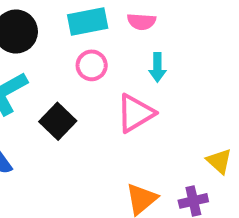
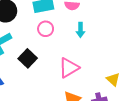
pink triangle: (136, 113) -> (69, 68), moved

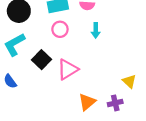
pink triangle: (69, 68) -> (68, 69), moved

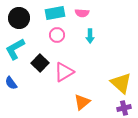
yellow triangle: (129, 81) -> (121, 83), size x1.6
purple cross: (115, 103) -> (124, 108), moved

